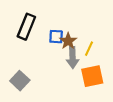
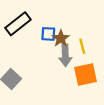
black rectangle: (26, 27) -> (18, 24), turned 30
yellow line: (89, 49) -> (82, 46), turned -40

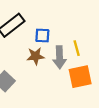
brown star: (61, 38) -> (36, 56), moved, turned 30

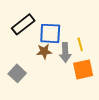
blue square: (42, 36) -> (50, 33), size x1.6

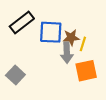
yellow line: (80, 44) -> (83, 44), turned 32
brown star: (44, 51) -> (71, 38), moved

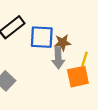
yellow line: (83, 44) -> (84, 59), moved

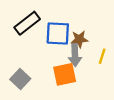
orange square: (78, 77) -> (65, 74), moved

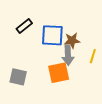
black rectangle: (27, 23) -> (24, 26), size x0.7
gray square: (20, 79) -> (18, 77), turned -30

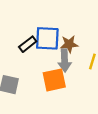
black rectangle: (24, 26) -> (28, 44), moved

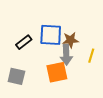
black rectangle: (28, 44) -> (24, 42), moved

